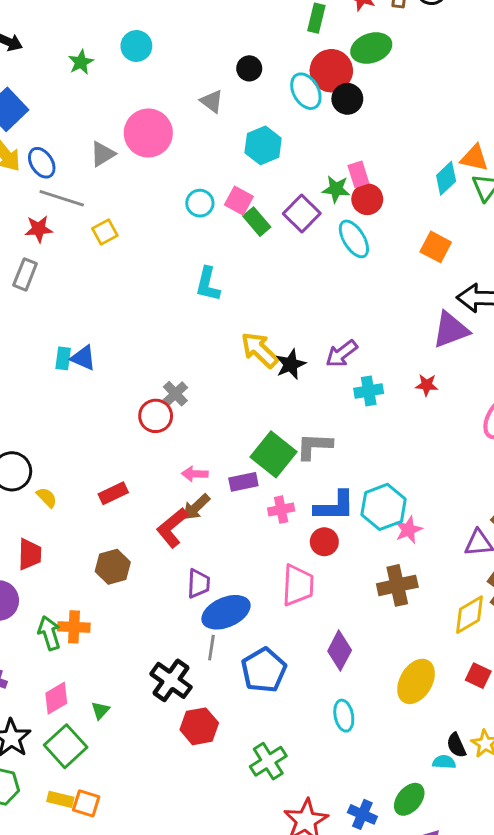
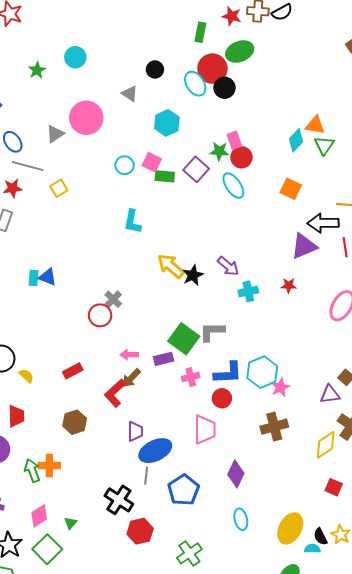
green rectangle: (257, 222) -> (165, 176), turned -42
purple arrow: (342, 354) -> (228, 266), turned -100
yellow ellipse: (416, 681) -> (290, 528), moved

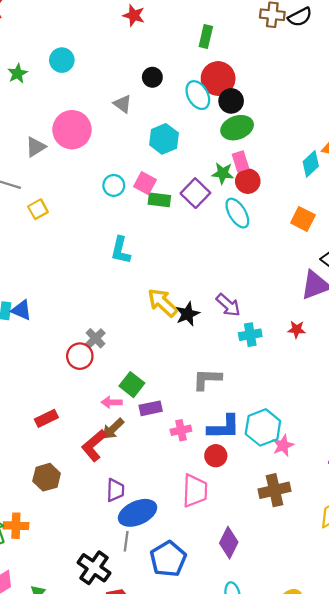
red star: (232, 16) -> (134, 15), moved
green ellipse: (240, 51) -> (237, 128), moved
green square: (184, 339) -> (132, 385), moved, size x0.7

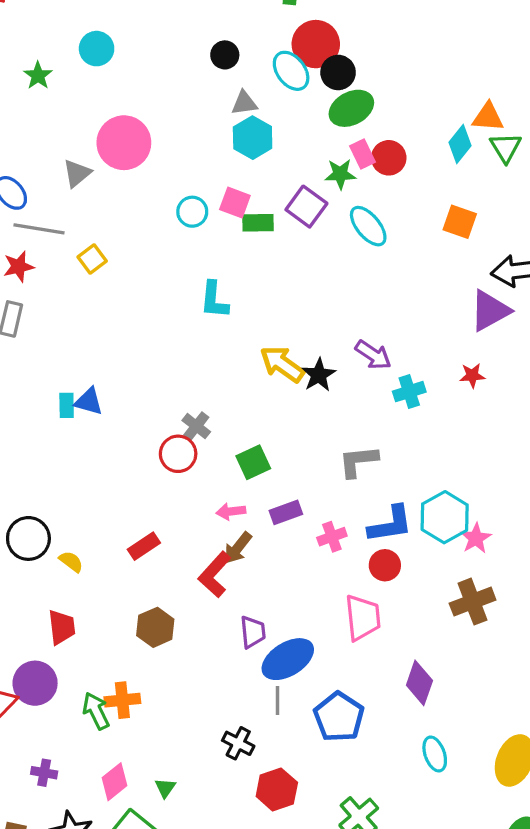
gray triangle: (123, 104) -> (244, 103), moved, turned -36
red circle: (248, 181) -> (389, 158), moved
green square: (132, 385) -> (253, 462), moved, turned 35
black cross: (94, 568) -> (238, 743), size x0.7

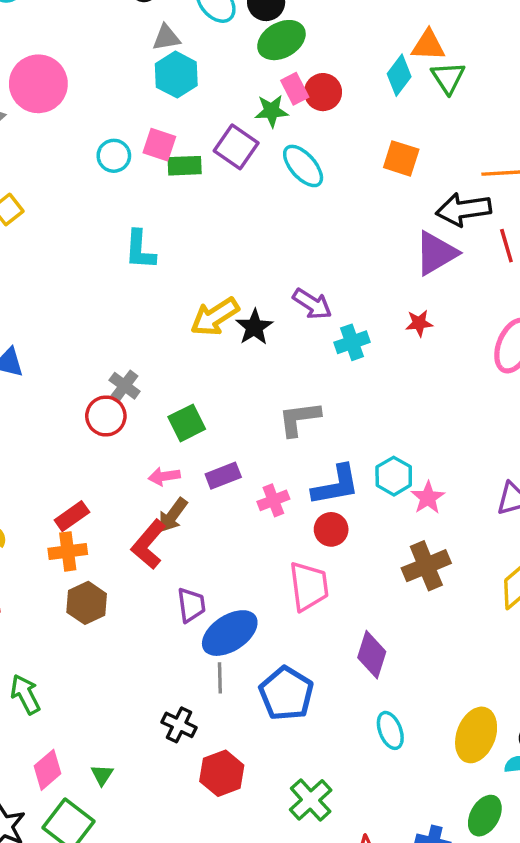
yellow arrow: (282, 364) -> (215, 317), turned -66
cyan hexagon: (445, 517) -> (394, 476), size x0.7
orange cross: (122, 700) -> (68, 551), moved

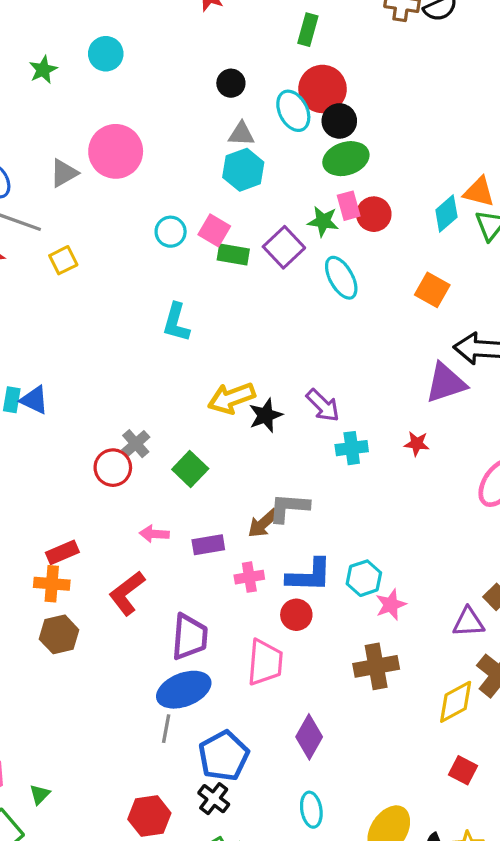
green square: (187, 423) -> (190, 469), moved, turned -32
brown arrow: (173, 515) -> (263, 523), moved
purple trapezoid: (191, 605) -> (190, 637), moved, size x1.4
black cross: (179, 725) -> (214, 799), moved

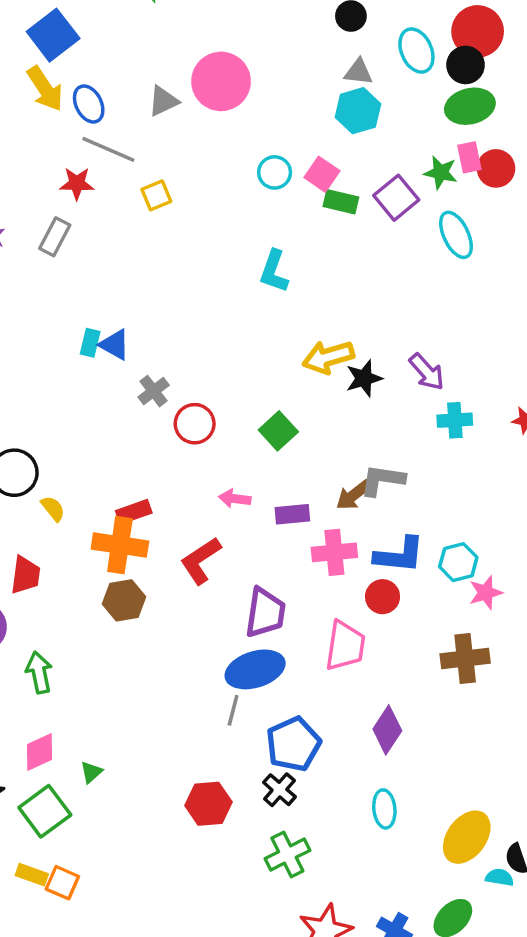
red circle: (322, 89) -> (478, 31), moved
gray cross: (136, 444) -> (154, 391), moved
pink cross: (249, 577) -> (334, 552), size x1.4
orange cross: (52, 584) -> (120, 545), size x1.4

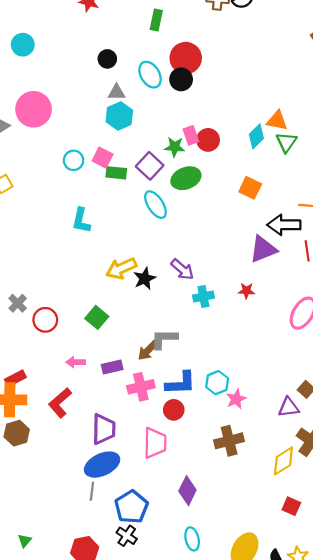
green ellipse: (470, 106) -> (186, 178), moved
cyan ellipse: (456, 235) -> (155, 205), moved
green triangle: (91, 772) -> (25, 541), moved

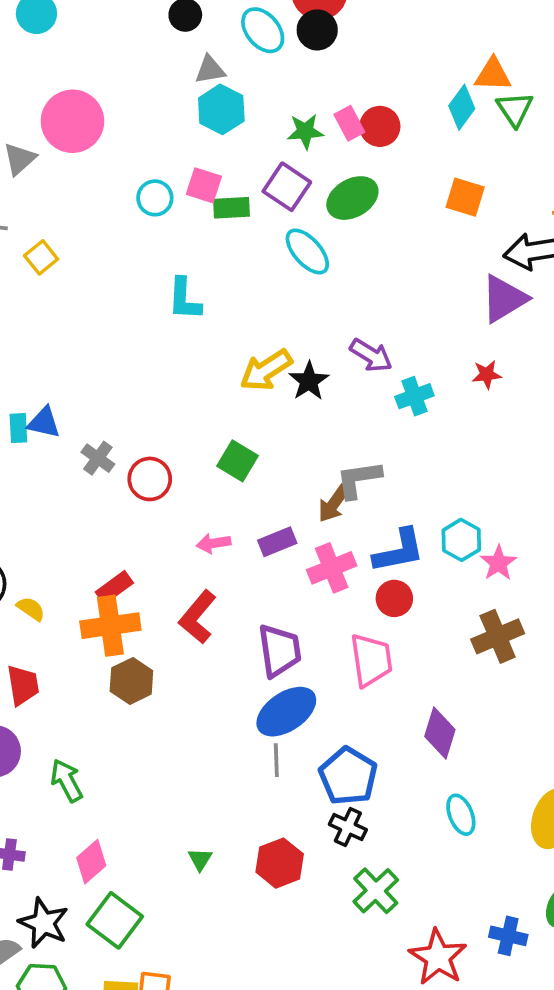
green star: (175, 147) -> (305, 131), moved
green triangle: (25, 541) -> (200, 859), moved

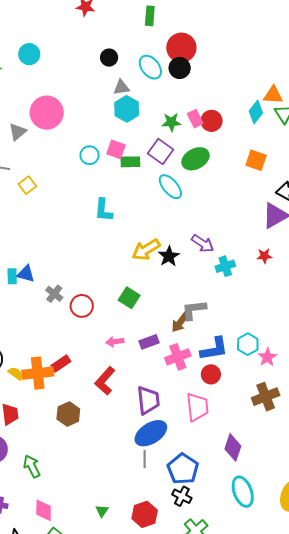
orange cross: (110, 626) -> (38, 373), moved
cyan ellipse: (461, 815) -> (243, 492), size x1.4
pink diamond: (91, 862) -> (44, 510), turned -50

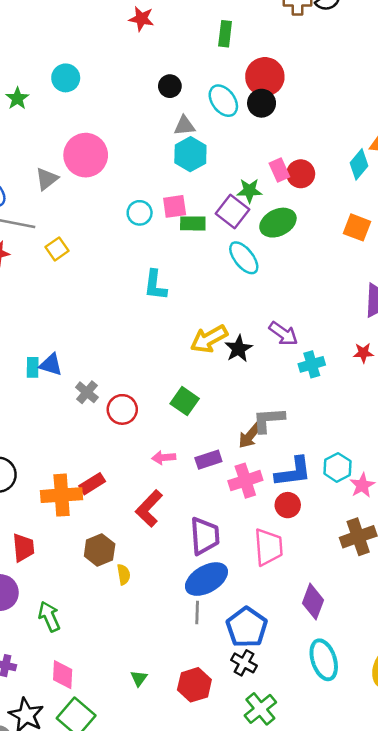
green star: (171, 122) -> (249, 191), moved
pink square: (116, 149) -> (175, 206), turned -30
yellow semicircle: (16, 373) -> (124, 575), moved, turned 42

